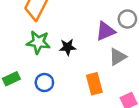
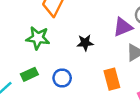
green star: (38, 42) -> (38, 38), moved

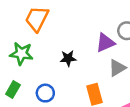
green rectangle: (29, 74) -> (13, 89), turned -35

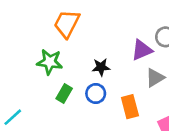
green rectangle: (13, 89) -> (64, 93), moved
blue circle: (45, 93) -> (96, 93), moved

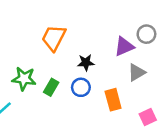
orange trapezoid: (67, 24) -> (54, 38), moved
green star: (50, 62) -> (24, 79), moved

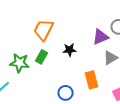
green rectangle: (51, 87) -> (42, 57), moved
blue circle: (81, 87) -> (66, 93), moved

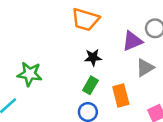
orange trapezoid: (44, 30) -> (85, 19), moved, turned -100
green rectangle: (42, 57) -> (90, 85), moved

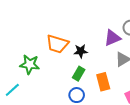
orange trapezoid: (85, 19) -> (57, 44), moved

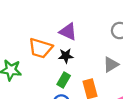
purple triangle: (112, 38) -> (68, 32), moved, turned 48

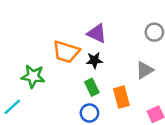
green rectangle: (64, 80) -> (92, 87), turned -56

